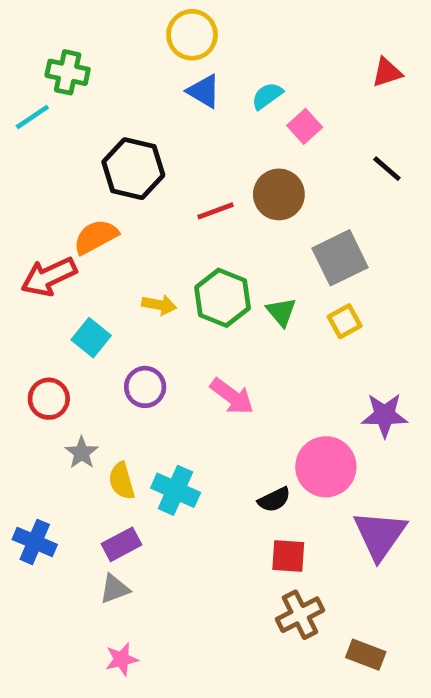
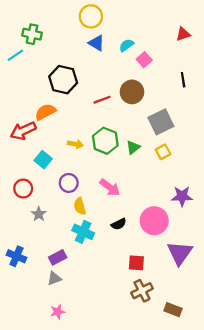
black line: (387, 169) -> (183, 80), turned 40
green triangle: (281, 312) -> (133, 147), turned 32
yellow semicircle: (122, 481) -> (80, 206), moved
black semicircle: (274, 500) -> (119, 224), moved

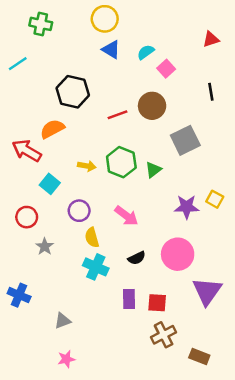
green cross: (32, 34) -> (41, 24), moved
red arrow: (23, 131) -> (27, 151), turned 55
yellow square: (163, 152) -> (215, 199), moved, turned -32
purple star: (182, 196) -> (187, 207), moved
purple rectangle: (58, 257) -> (129, 299), moved, turned -63

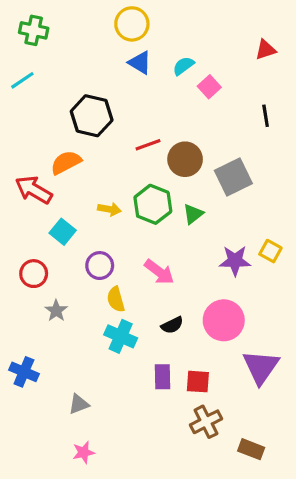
green cross: (41, 24) -> (34, 30), moved
brown circle: (152, 106) -> (185, 159), moved

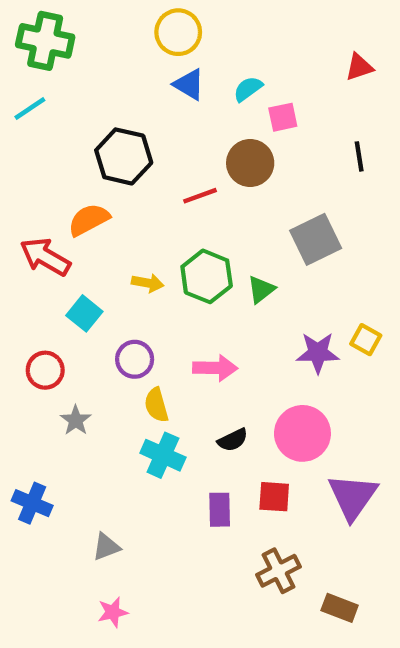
green cross: (34, 30) -> (45, 41), size x1.4
pink square: (209, 87) -> (283, 117), turned 30
brown circle: (185, 159) -> (250, 163), moved
pink arrow: (159, 272) -> (215, 368), turned -36
red square: (198, 382) -> (274, 497), moved

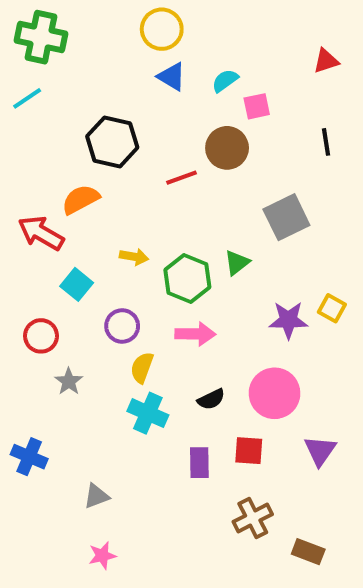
green hexagon: (207, 276) -> (187, 279), moved
yellow semicircle: (156, 405) -> (142, 368), turned 36
purple triangle: (353, 497) -> (320, 451), size x0.7

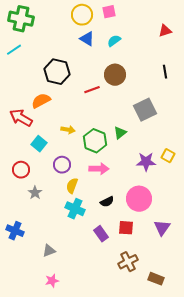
pink square: (257, 106) -> (109, 12), moved
purple rectangle: (199, 463) -> (101, 234), turned -35

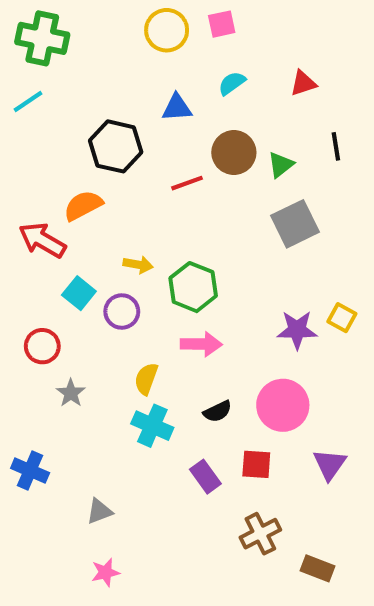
red triangle: (165, 31) -> (303, 83), moved
blue triangle: (87, 39) -> (177, 108), moved, turned -35
green triangle: (120, 133) -> (281, 165), moved
purple circle: (62, 165) -> (122, 311), moved

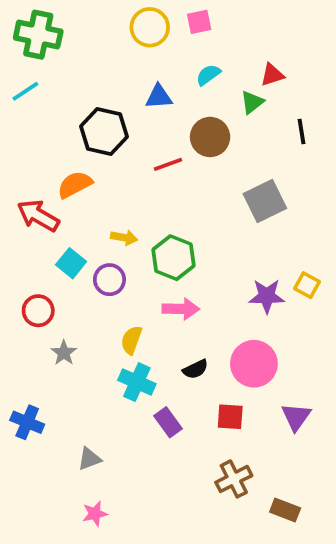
green triangle: (281, 165) -> (252, 102), moved
purple rectangle: (205, 477) -> (168, 422), moved

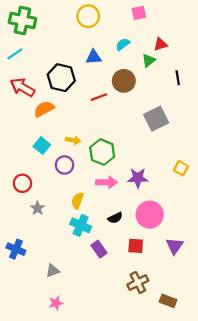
pink square: (199, 22) -> (139, 13), moved
red arrow: (38, 216) -> (22, 87), moved
cyan square: (71, 263) -> (42, 146), moved
purple star: (267, 296) -> (138, 178), moved

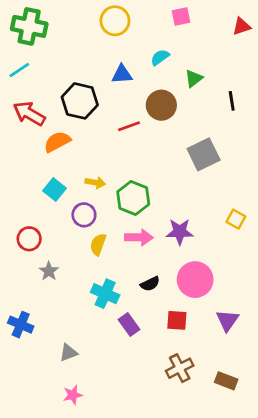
red triangle: (160, 44) -> (242, 26), moved
yellow semicircle: (77, 201) -> (98, 244), moved
brown rectangle: (168, 301) -> (226, 381), moved

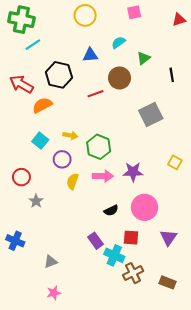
cyan line: (19, 70) -> (33, 45), moved
cyan cross: (105, 294) -> (114, 255), moved

